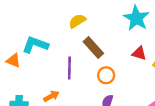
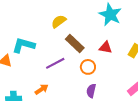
red triangle: (139, 53) -> (106, 47), moved
purple line: (69, 68) -> (55, 63), turned 66

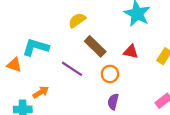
purple line: (55, 63) -> (72, 69), turned 60
orange arrow: (42, 89) -> (41, 92), moved

